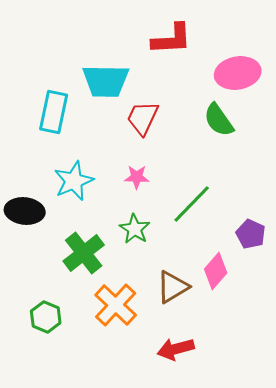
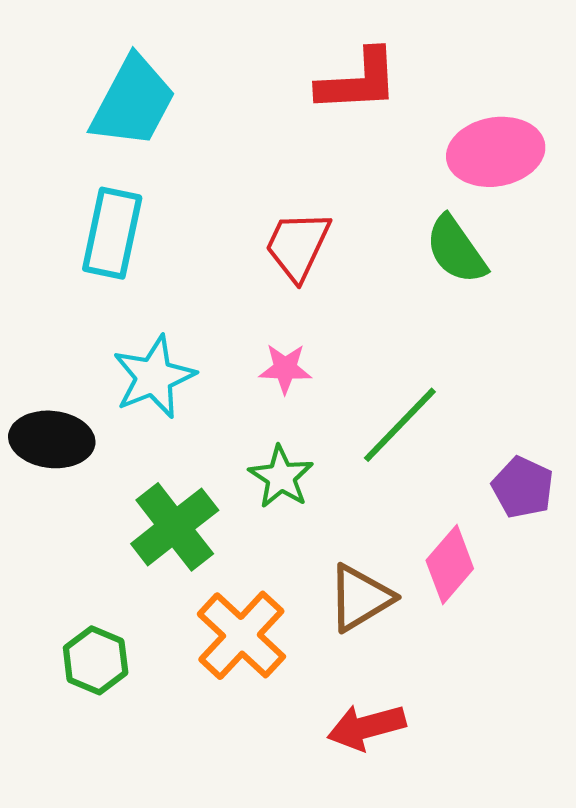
cyan trapezoid: (106, 81) -> (133, 102), moved, turned -63

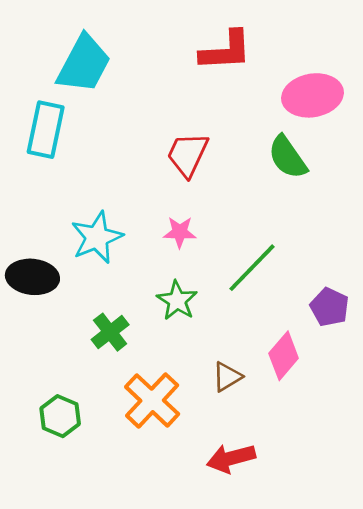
cyan rectangle: (112, 233) -> (46, 130), moved
green cross: (175, 527) -> (110, 332), size x0.7
brown triangle: (360, 598) -> (227, 377), size x0.7

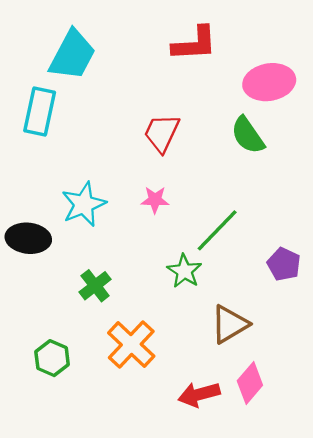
green star: (177, 301) -> (184, 271), moved
pink diamond: (284, 356) -> (250, 383), moved
brown triangle: (227, 377) -> (230, 324), moved, size x1.5

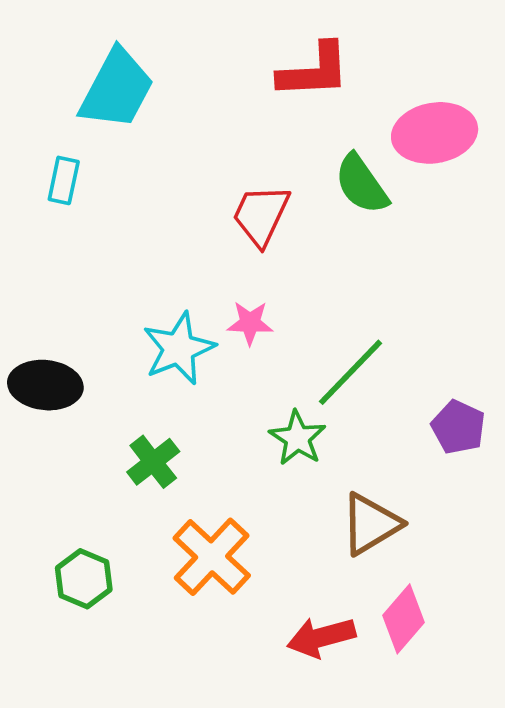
cyan rectangle: (40, 112) -> (64, 180), size x0.6
green semicircle: (248, 135) -> (361, 184), moved
cyan star: (84, 204) -> (179, 349), moved

